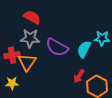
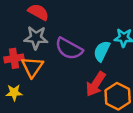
red arrow: (79, 76) -> (96, 84), size x1.5

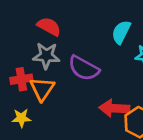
cyan semicircle: (102, 51) -> (121, 32), moved
red arrow: (96, 84) -> (114, 108), turned 60

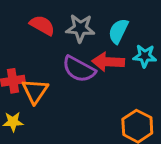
gray star: (46, 56) -> (80, 28), moved
red arrow: (114, 108) -> (108, 62), moved

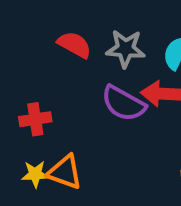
orange triangle: (35, 91) -> (65, 172), moved, turned -44

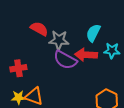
gray star: (125, 49) -> (59, 40), moved

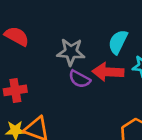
red semicircle: (39, 29) -> (17, 36), moved
purple semicircle: (65, 60) -> (79, 79), size x0.7

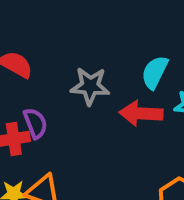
purple semicircle: (79, 79) -> (35, 123), moved, turned -140

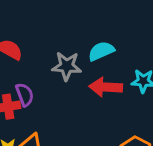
cyan semicircle: (155, 72) -> (101, 51), moved, turned 40

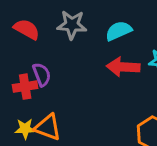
gray star: (67, 66) -> (72, 25), moved

